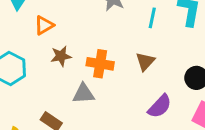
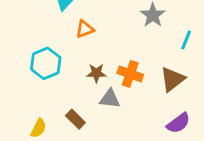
brown star: (61, 56) -> (96, 73), moved
brown triangle: (145, 61) -> (172, 79), size x1.4

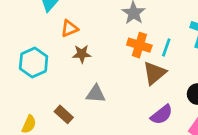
cyan line: (186, 40) -> (166, 47), moved
brown star: (96, 73) -> (82, 54), moved
orange cross: (130, 74) -> (139, 45), moved

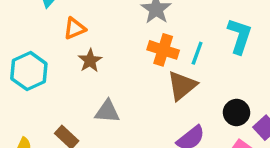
brown star: (82, 54) -> (90, 61), turned -30

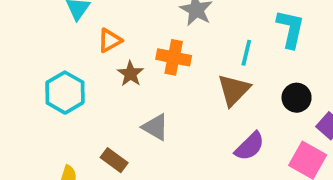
orange cross: (163, 50) -> (174, 57), moved
gray triangle: (107, 111) -> (155, 127), turned 32
black circle: (237, 112) -> (297, 98), moved

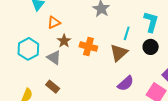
orange cross: (174, 57) -> (88, 47), moved
black circle: (297, 98) -> (151, 47), moved
gray triangle: (155, 127) -> (54, 58), moved

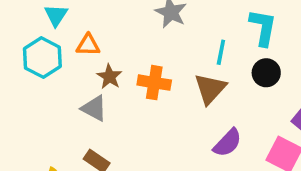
orange triangle: (54, 22) -> (88, 45), turned 32
cyan hexagon: (28, 49) -> (42, 58), moved

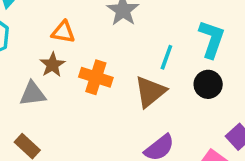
orange triangle: (88, 45) -> (63, 32), moved
gray triangle: (94, 108) -> (33, 94), turned -44

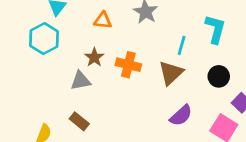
orange triangle: (63, 32) -> (103, 20), moved
black circle: (208, 84) -> (219, 76), moved

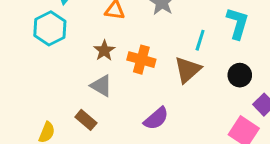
gray triangle: (81, 81) -> (101, 86), moved, turned 40
purple semicircle: (181, 115) -> (156, 118), moved

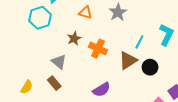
black circle: (240, 75) -> (150, 67), moved
gray triangle: (101, 86) -> (59, 62), moved

